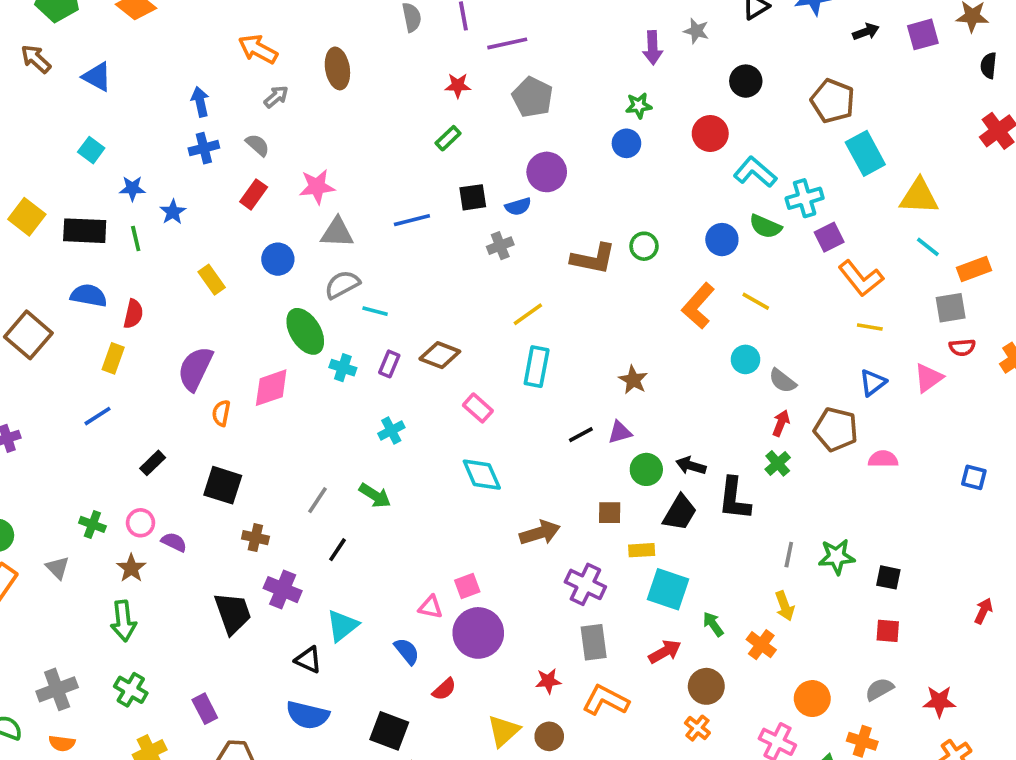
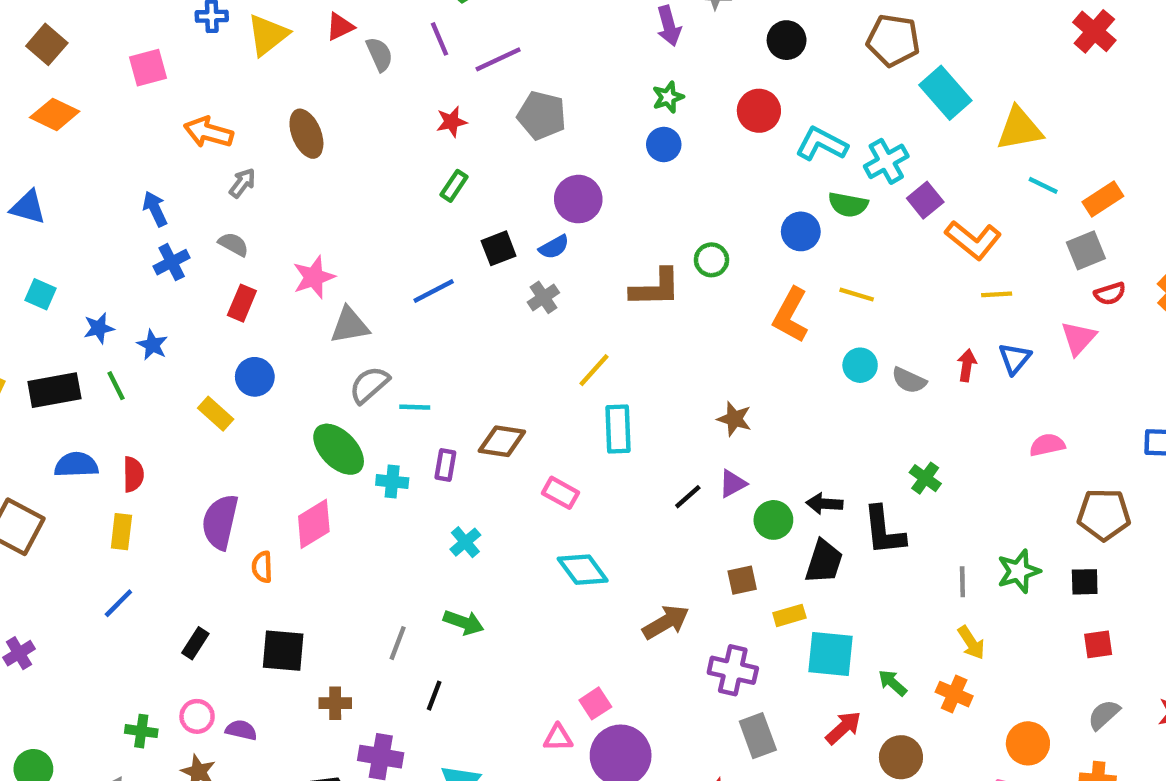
blue circle: (278, 259) -> (255, 377), moved
red arrow: (781, 423) -> (967, 365), moved
brown pentagon: (836, 429) -> (1104, 515), moved

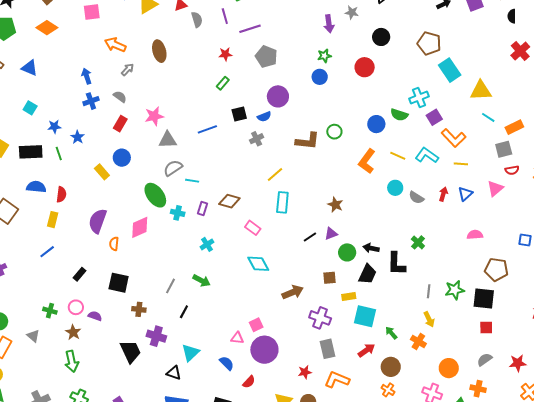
cyan L-shape: (822, 144) -> (427, 155), moved
black square: (1085, 582) -> (484, 299), size x1.6

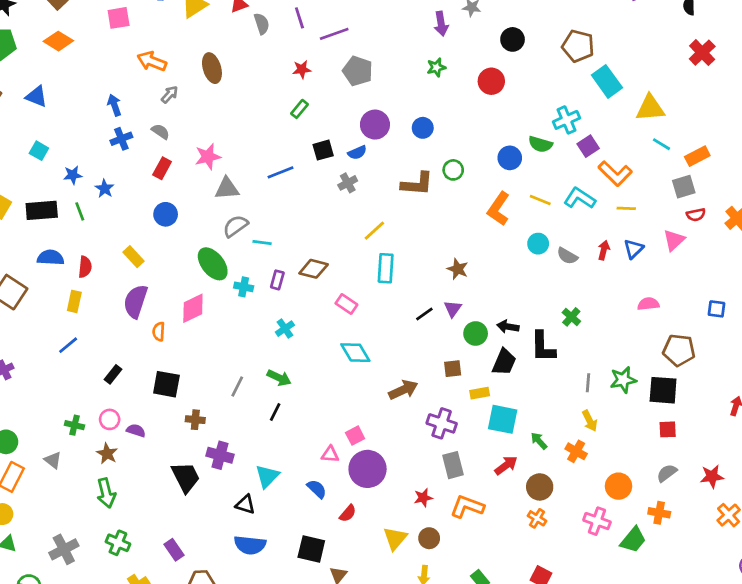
blue circle: (320, 77) -> (423, 128), moved
yellow rectangle: (102, 172) -> (133, 257), moved
purple triangle: (331, 234) -> (453, 309), turned -32
black line: (184, 312) -> (275, 412), moved

